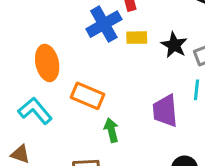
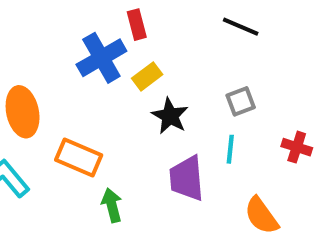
yellow rectangle: (137, 38) -> (147, 76), turned -36
black star: (174, 45) -> (170, 116), moved

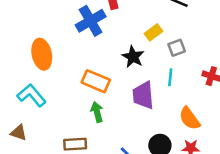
yellow rectangle: (147, 76) -> (154, 32), moved
orange rectangle: (79, 157) -> (96, 81), moved

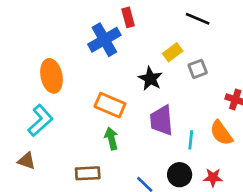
cyan line: (170, 77) -> (191, 140), moved
cyan L-shape: (31, 95) -> (40, 120), turned 88
orange semicircle: (189, 118) -> (221, 133), moved

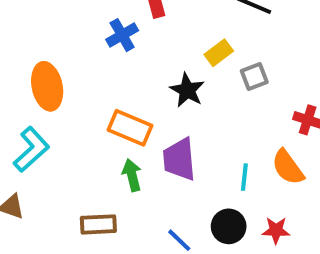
blue cross: (104, 40) -> (122, 35), size x0.7
purple trapezoid: (161, 120) -> (179, 159), moved

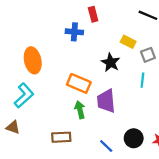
blue cross: (122, 35) -> (74, 32), turned 35
yellow rectangle: (219, 53) -> (128, 42), turned 64
cyan line: (244, 177) -> (142, 80), moved

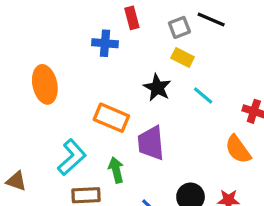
gray square: (148, 55) -> (179, 27), moved
cyan line: (142, 80) -> (203, 96), moved, turned -56
cyan L-shape: (24, 95) -> (72, 157), moved
green arrow: (80, 110) -> (116, 170), moved

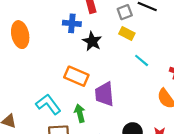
orange ellipse: (45, 84) -> (20, 35), moved
black star: (157, 88) -> (92, 41), moved
cyan L-shape: (72, 157) -> (48, 104), turned -85

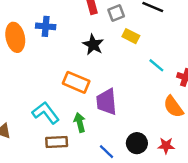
gray square: (125, 12) -> (116, 13), moved
blue cross: (72, 23) -> (46, 26), moved
cyan line: (142, 60) -> (156, 65), moved

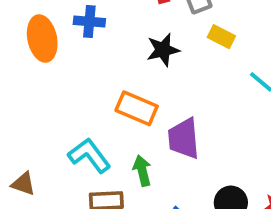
black star: (93, 45) -> (163, 50), turned 30

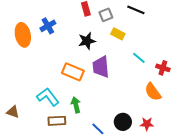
blue cross: (89, 22) -> (48, 26), turned -35
purple trapezoid: (184, 138) -> (101, 67), moved

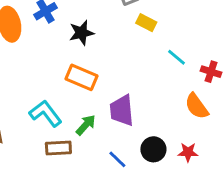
black star: (87, 41) -> (81, 33), moved
purple trapezoid: (101, 67) -> (122, 110), moved
green arrow: (76, 105) -> (86, 125), turned 56

